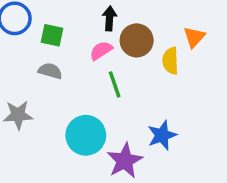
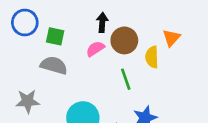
gray semicircle: (50, 71) -> (54, 65), size x1.4
green line: (115, 84) -> (126, 79), moved

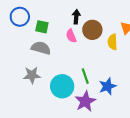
pink semicircle: (95, 49) -> (71, 36), turned -80
green line: (126, 79) -> (85, 76), moved
gray star: (28, 101) -> (32, 75), moved

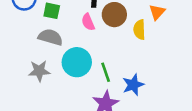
cyan circle: (62, 86) -> (77, 62), moved

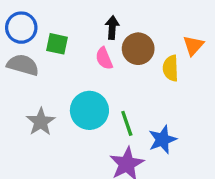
gray semicircle: (50, 37) -> (23, 65), moved
gray star: (39, 71) -> (41, 122), turned -30

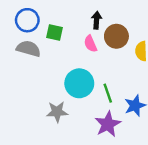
gray star: (41, 122) -> (57, 112), moved, turned 30

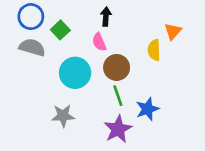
green square: (55, 33) -> (60, 30), turned 35
brown circle: (116, 36) -> (117, 67), moved
cyan circle: (79, 83) -> (75, 73), moved

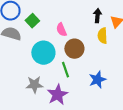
black arrow: (106, 17) -> (97, 16), moved
green line: (118, 96) -> (65, 70), moved
purple star: (118, 129) -> (57, 95), moved

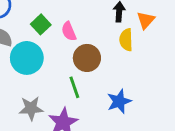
green square: (32, 21) -> (41, 24), moved
cyan circle: (43, 53) -> (27, 58), moved

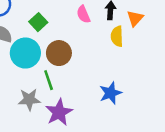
pink semicircle: (69, 31) -> (83, 14), moved
brown circle: (87, 58) -> (59, 53), moved
green line: (74, 87) -> (49, 80), moved

